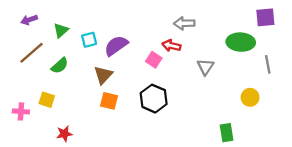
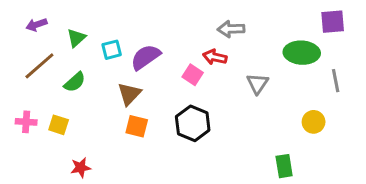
pink cross: (21, 111) -> (26, 122), moved

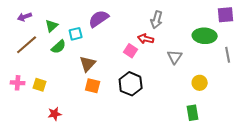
gray arrow: (231, 29) -> (157, 20), turned -72
purple semicircle: (146, 57) -> (99, 19), moved
green semicircle: (75, 82) -> (59, 47), moved
yellow circle: (314, 122) -> (200, 83), moved

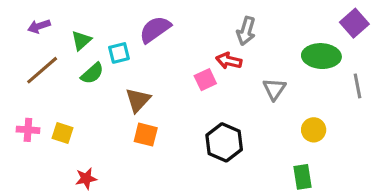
purple square: (226, 15) -> (354, 23), turned -36
pink square: (131, 51) -> (205, 80), turned 32
black hexagon: (131, 84) -> (224, 142), moved

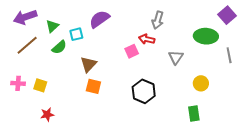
purple arrow: (39, 26) -> (25, 17), size x1.6
red star: (86, 178) -> (47, 115), moved

